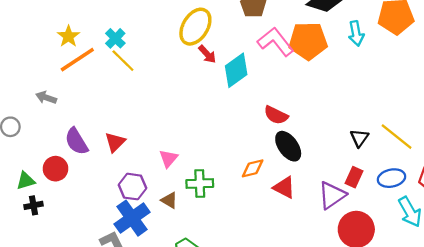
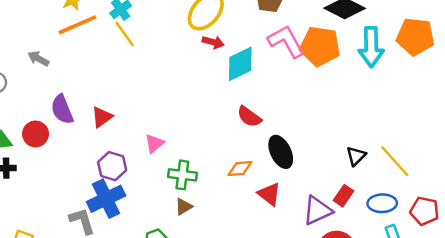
cyan arrow: (356, 33) -> (371, 47), size x1.5
red arrow: (207, 54) -> (213, 42), turned -42
red semicircle: (276, 115) -> (249, 117), moved
brown triangle: (169, 200) -> (184, 207), moved, turned 48

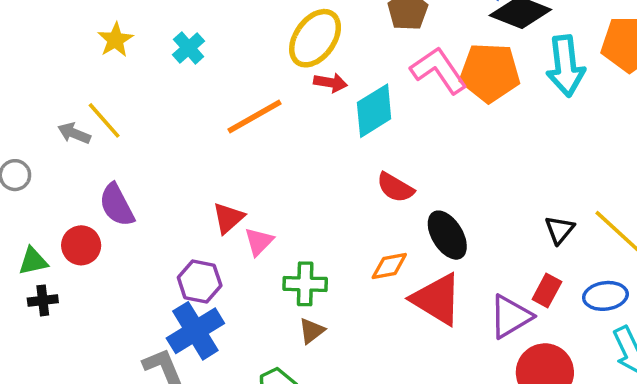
orange line: (77, 25) -> (255, 116), moved
yellow line: (125, 34) -> (104, 120), moved
red triangle: (102, 117) -> (228, 218), moved
red triangle: (269, 194) -> (437, 299), size x1.5

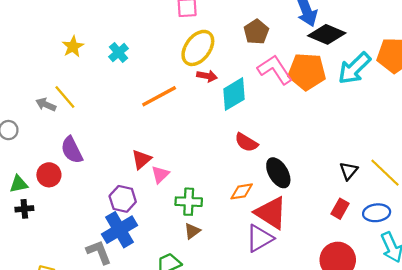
cyan arrow: (566, 66) -> (354, 68), turned 51
purple triangle: (510, 316) -> (260, 238), moved

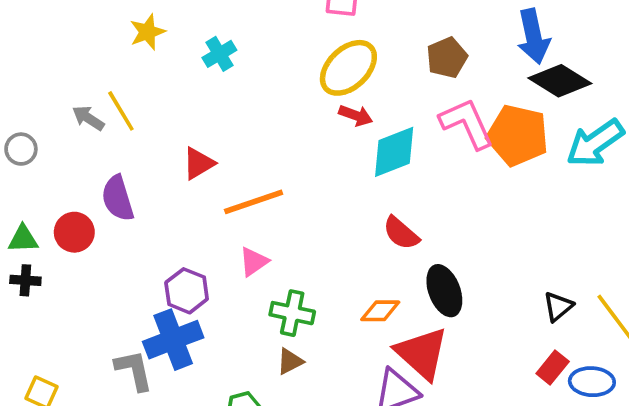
orange line: (159, 96) -> (254, 202), moved
red triangle: (141, 159) -> (199, 163), moved
red rectangle: (340, 209) -> (553, 367), moved

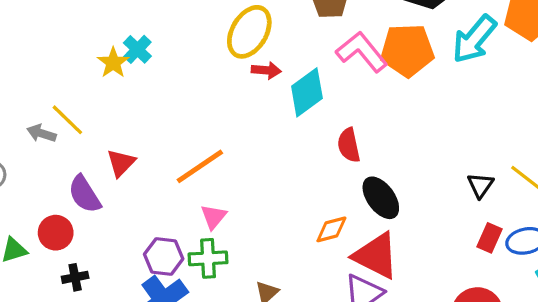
yellow star: (147, 32) -> (113, 63), moved
red triangle: (199, 163) -> (121, 163), moved
red semicircle: (401, 233) -> (349, 145), moved, turned 52
black cross: (25, 280) -> (75, 277), moved
green cross: (292, 313) -> (208, 258), moved

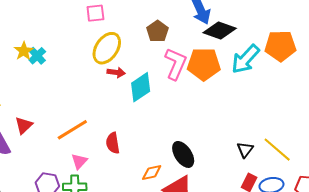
pink L-shape: (362, 52) -> (176, 64), turned 60
yellow star: (113, 63) -> (24, 51), moved
red semicircle: (349, 145) -> (113, 143), moved

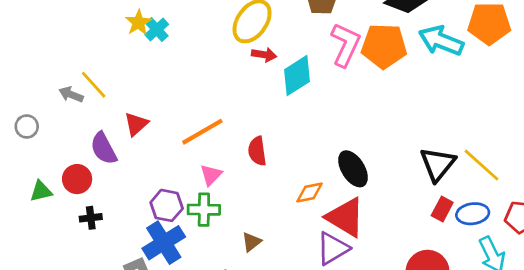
cyan arrow: (245, 59) -> (441, 41), turned 68
black triangle: (245, 150) -> (438, 164), size x1.6

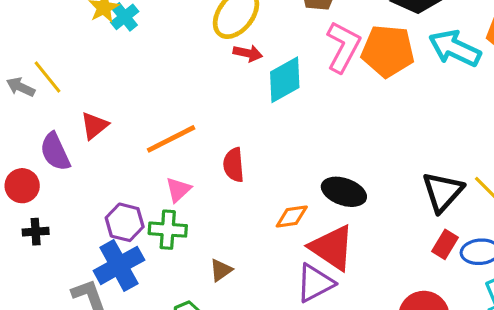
black ellipse: (353, 169) -> (344, 192), turned -42

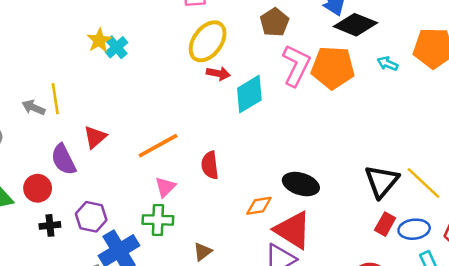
cyan arrow: (455, 48) -> (387, 64), size x0.5
yellow line: (47, 77) -> (55, 99), turned 32
purple hexagon: (125, 222) -> (91, 217), moved

